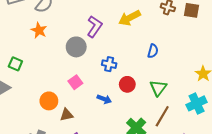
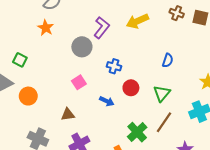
blue semicircle: (153, 51) -> (168, 60), moved
orange circle: (49, 101) -> (28, 96), moved

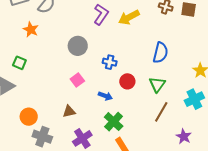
orange star: (46, 28) -> (31, 30), moved
purple L-shape: (102, 28) -> (101, 14), moved
blue semicircle: (168, 60) -> (160, 53), size x1.5
orange circle: (28, 96) -> (29, 117), moved
green cross: (137, 132) -> (114, 122), moved

